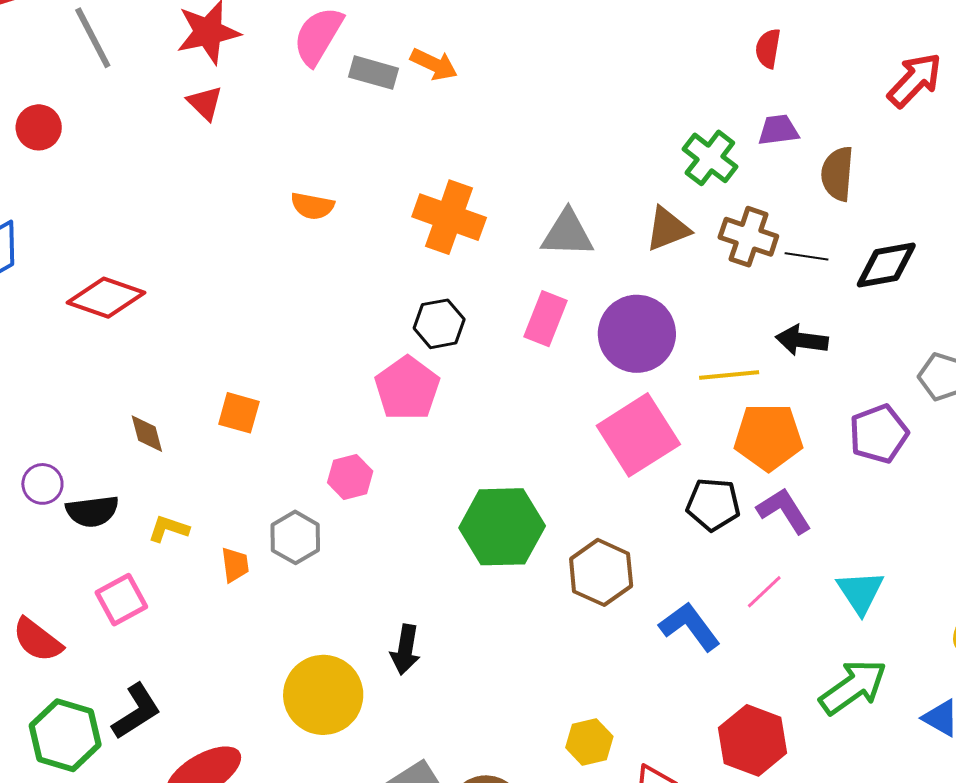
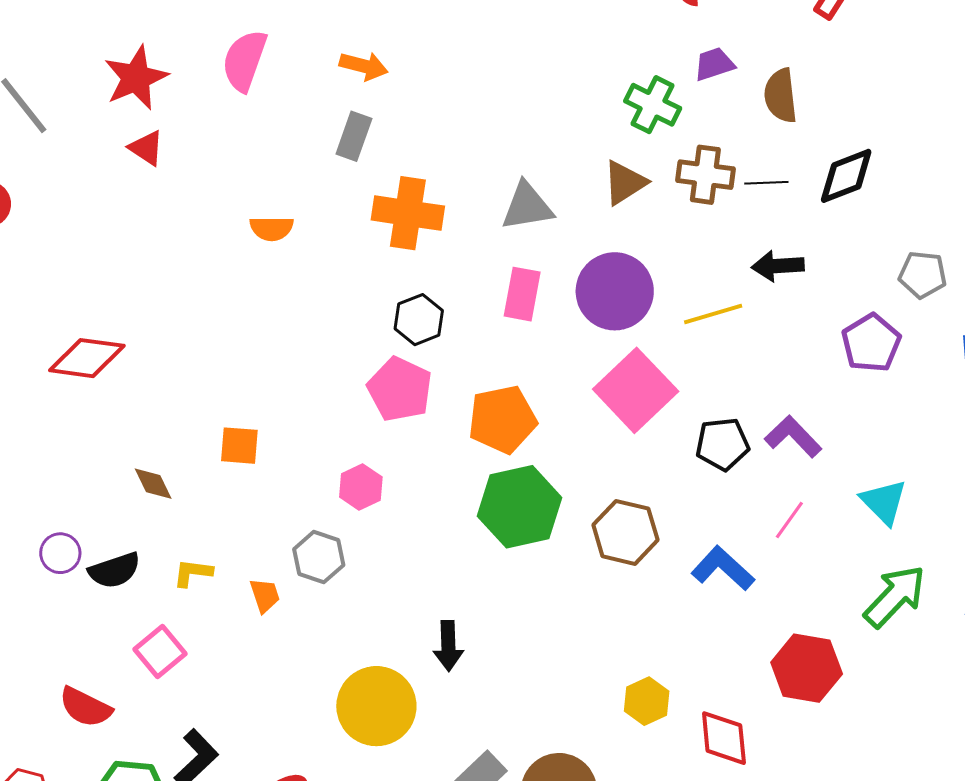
gray rectangle: (373, 73) -> (354, 136), moved, turned -75
orange pentagon: (768, 437) -> (502, 419), moved

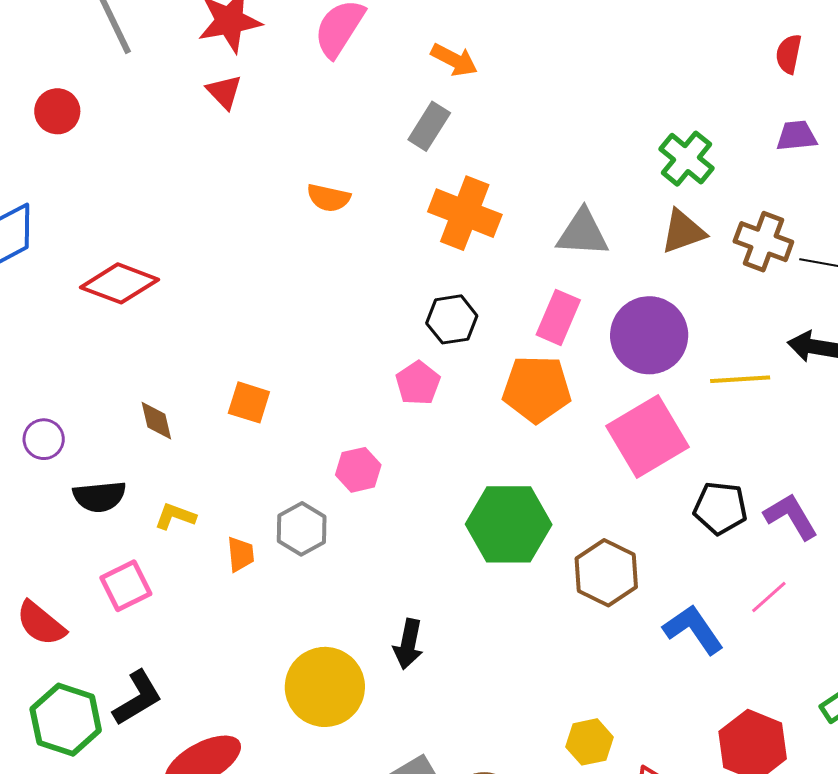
green cross: (653, 105) -> (686, 159), moved
pink pentagon: (400, 389) -> (418, 383), size x0.7
orange pentagon: (502, 419) -> (537, 389), moved
purple circle: (60, 553) -> (44, 439), moved

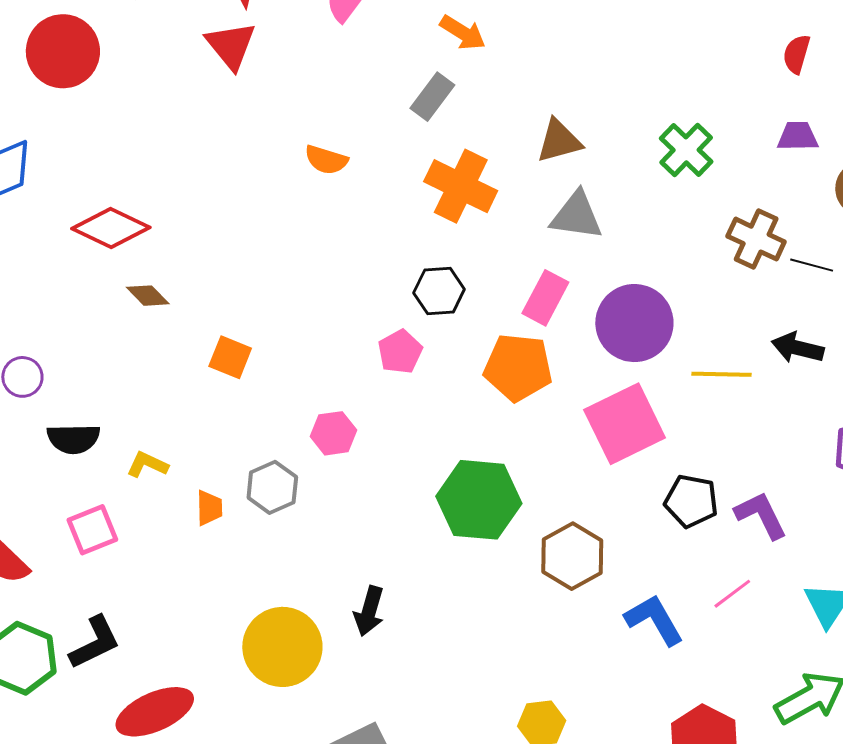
red triangle: (224, 92) -> (231, 45), size x1.4
red circle: (57, 111) -> (63, 51), size x1.6
brown triangle: (683, 232) -> (559, 141), moved
brown diamond: (156, 421) -> (148, 296), moved, turned -36

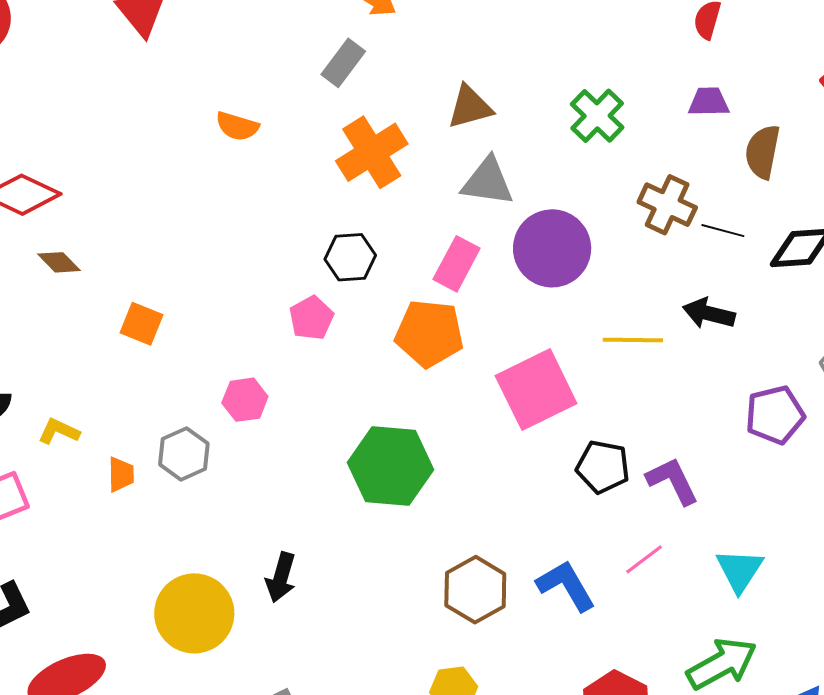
orange cross: (461, 186) -> (372, 152), turned 32
purple circle: (634, 323) -> (552, 248), moved
brown hexagon: (572, 556) -> (475, 590), moved

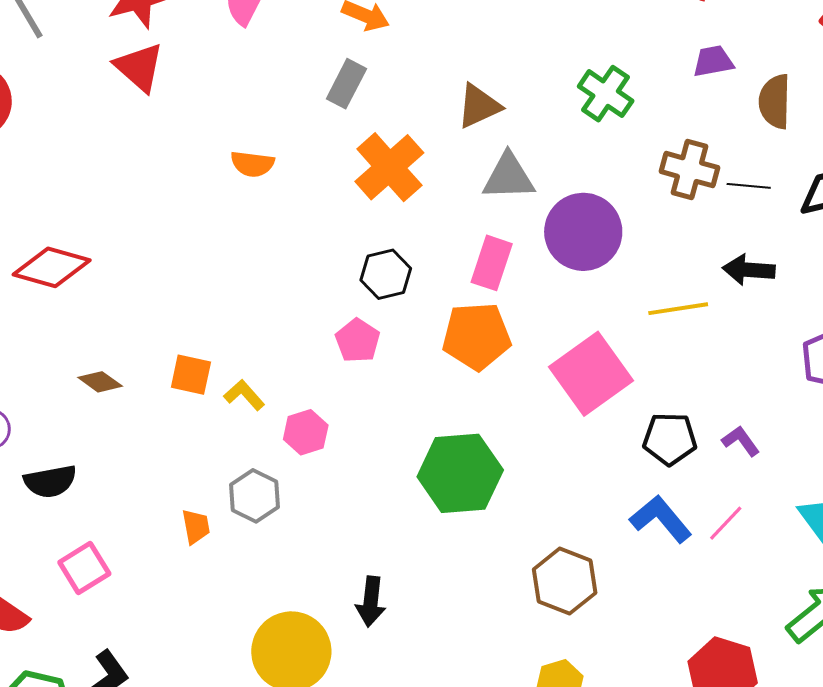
brown diamond: (59, 262) -> (100, 382), moved
yellow L-shape: (59, 431) -> (244, 395), moved, turned 33
purple L-shape: (673, 481) -> (741, 441), size x0.7
blue L-shape: (566, 586) -> (661, 519), moved

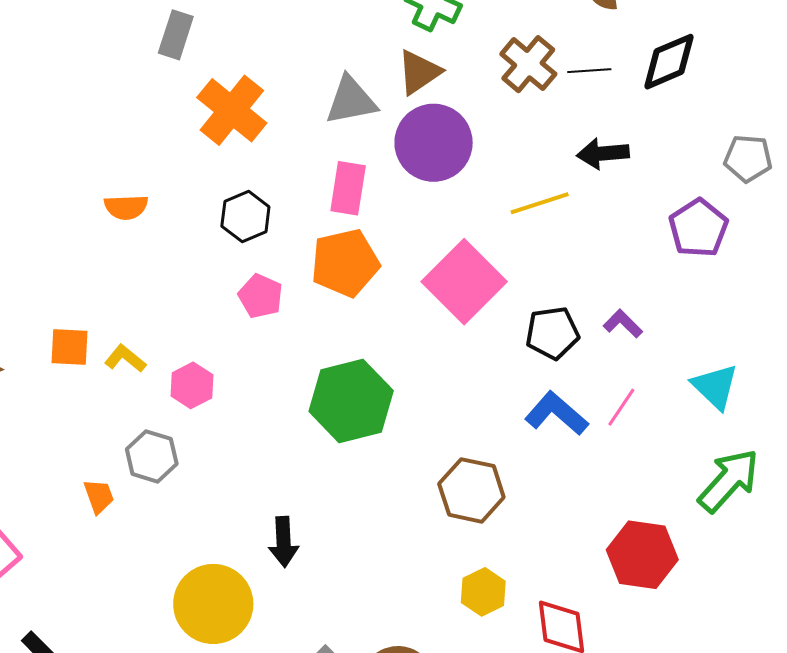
brown triangle: (479, 106) -> (419, 72), moved
orange semicircle: (252, 164) -> (126, 207), moved
brown cross: (689, 170) -> (528, 64), turned 34
pink pentagon: (358, 341) -> (261, 296), moved

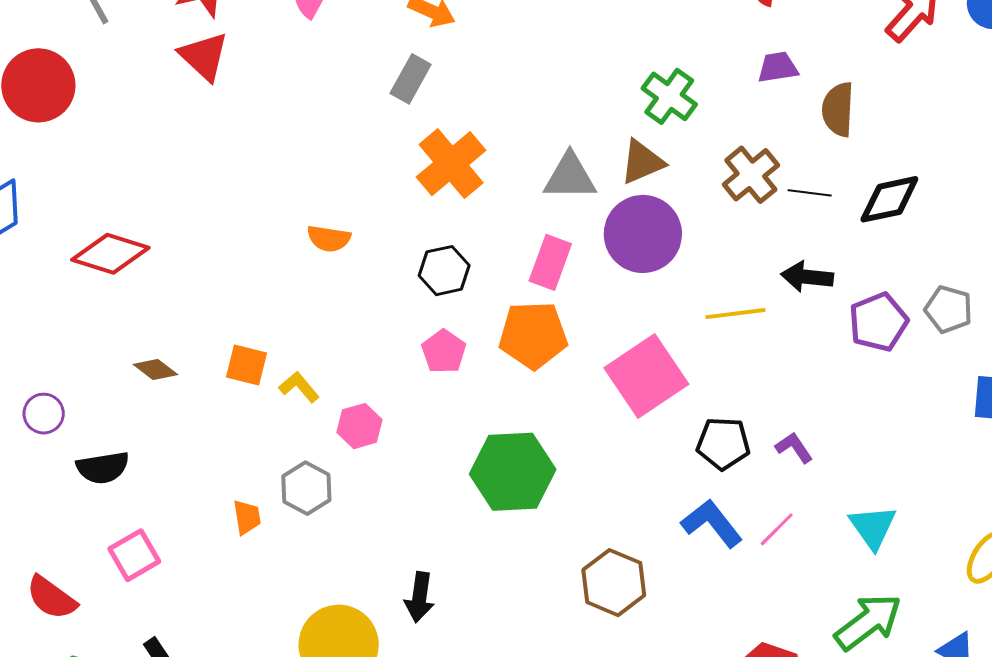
purple pentagon: (698, 228) -> (878, 322), moved

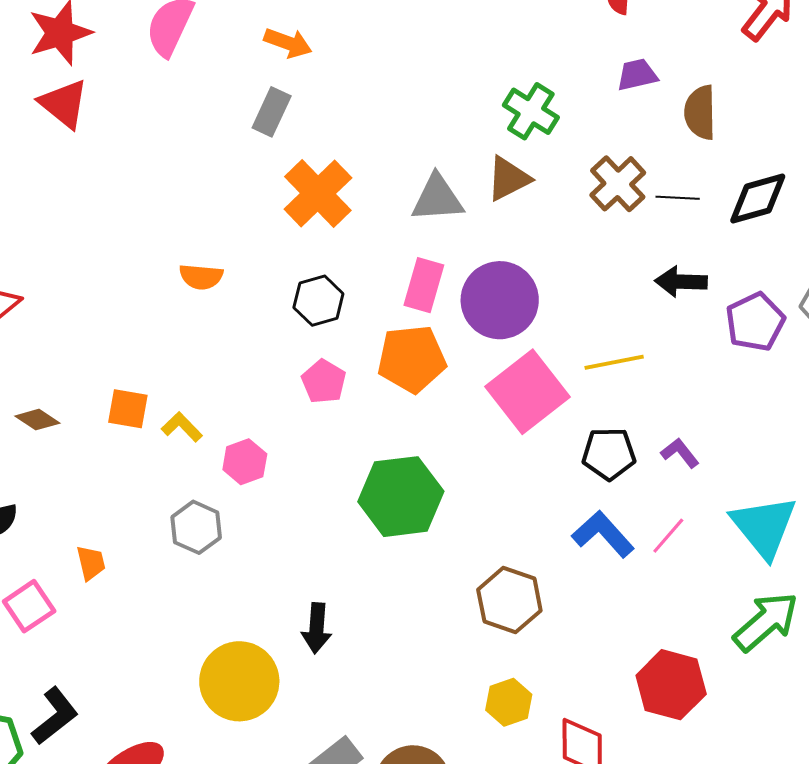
purple circle: (643, 234) -> (500, 300), moved
yellow line: (735, 314) -> (614, 362), moved
orange trapezoid: (247, 517) -> (91, 563), moved
cyan triangle: (873, 527) -> (764, 527), size x1.4

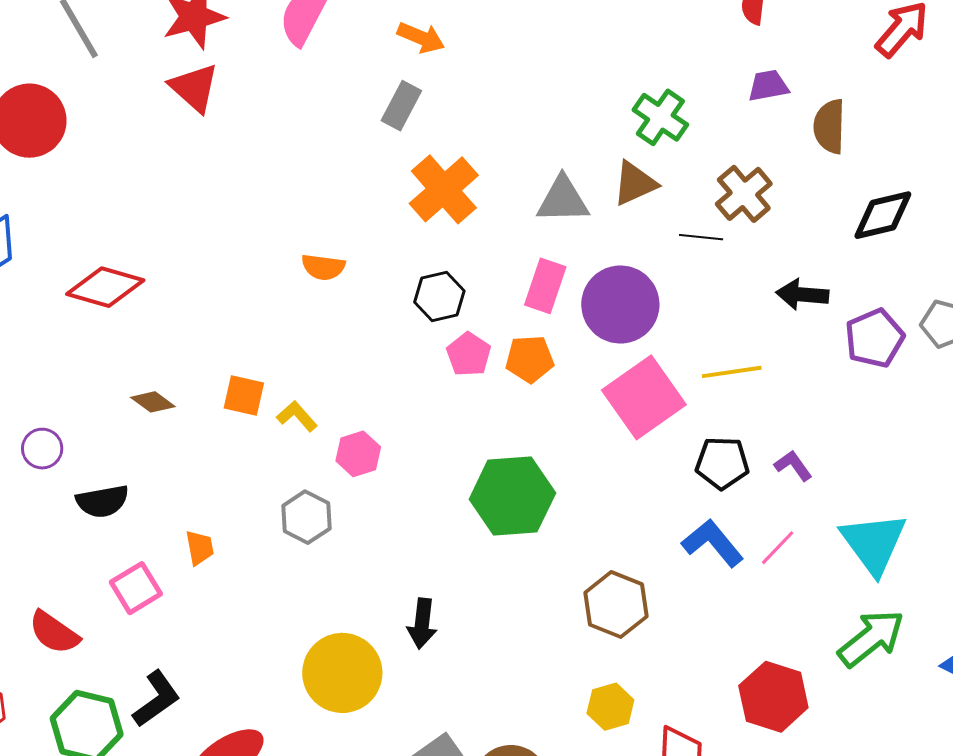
black line: (678, 198) -> (701, 237), moved
orange pentagon: (412, 359) -> (530, 359), size x0.7
pink pentagon: (324, 381) -> (469, 354), moved

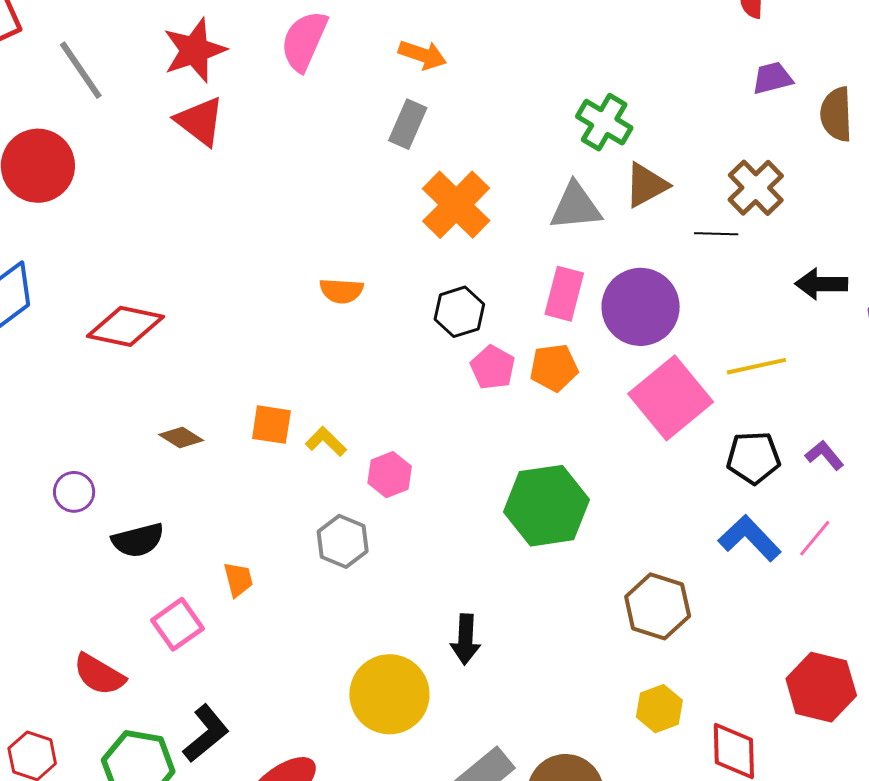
green cross: (660, 117) -> (604, 122), moved

